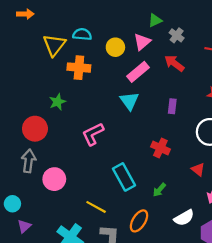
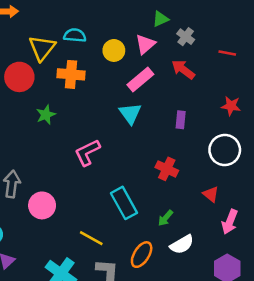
red circle: (35, 129) -> (19, 77), moved
white semicircle: (184, 218) -> (182, 244), moved

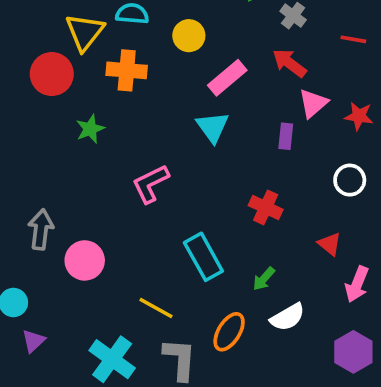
pink triangle: (145, 44) -> (313, 103), moved
white circle: (225, 150) -> (350, 180), size x0.7

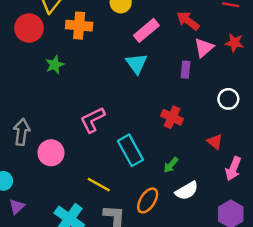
red star: (359, 116) -> (234, 43), moved
pink L-shape: (150, 184) -> (93, 120), moved

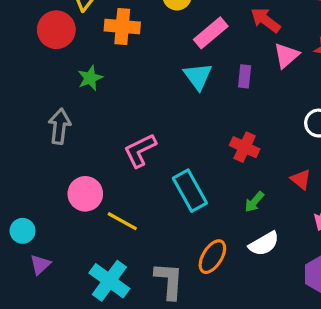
purple rectangle: (186, 70) -> (245, 76), moved
gray arrow: (22, 132) -> (60, 126), moved
green arrow: (171, 165) -> (254, 202), moved
yellow line: (99, 185) -> (122, 221), moved

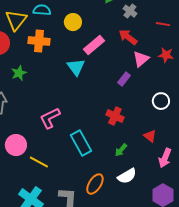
cyan triangle: (198, 76) -> (76, 67), moved
purple rectangle: (245, 76) -> (124, 79), moved, turned 32

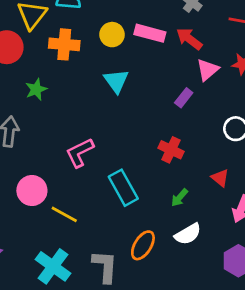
yellow circle: (73, 22) -> (112, 35), moved
pink rectangle: (94, 45) -> (150, 33), moved, turned 55

